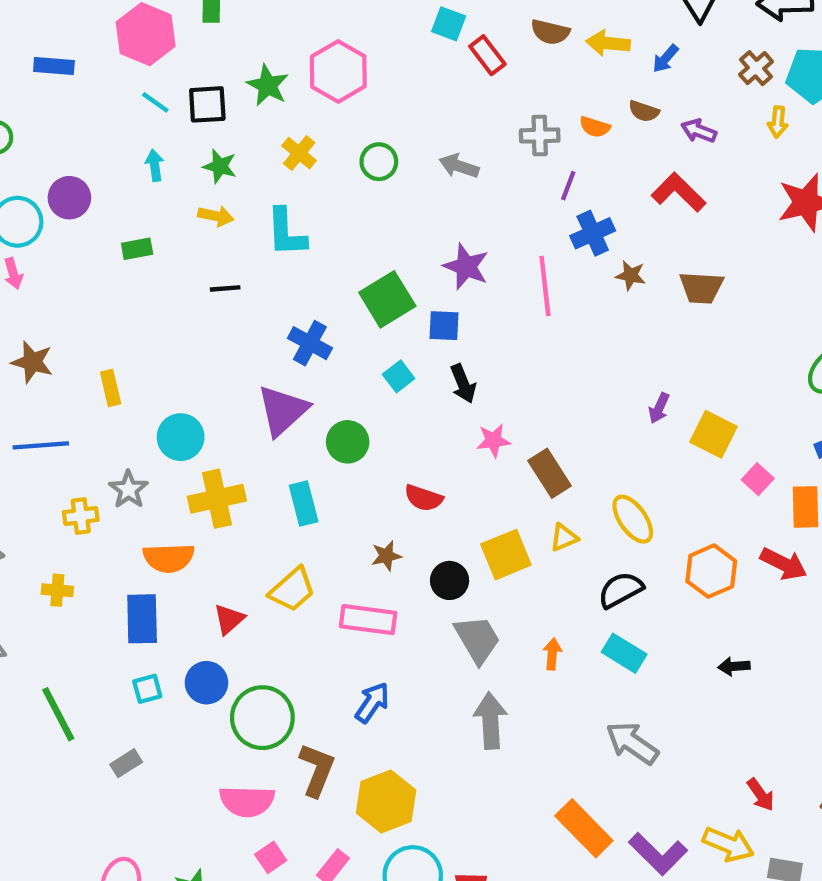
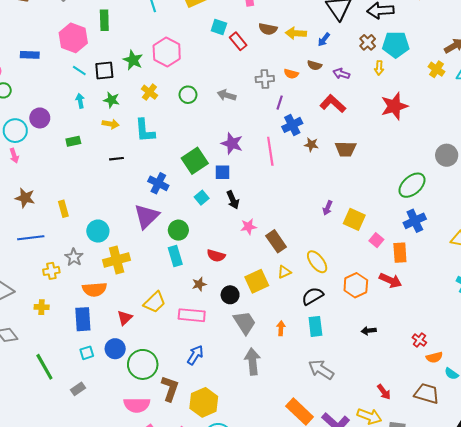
cyan rectangle: (304, 503) -> (175, 256), moved
cyan rectangle: (624, 653) -> (315, 326), turned 54

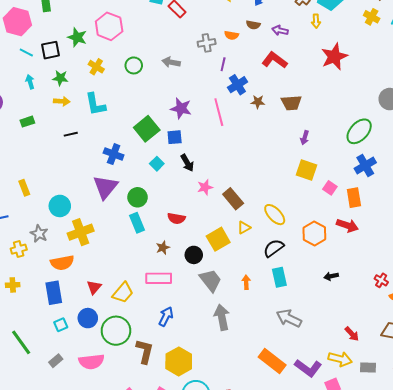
purple arrow: (328, 208) -> (305, 138), moved
yellow trapezoid: (155, 302) -> (123, 293), moved
pink semicircle: (137, 405) -> (91, 362), moved

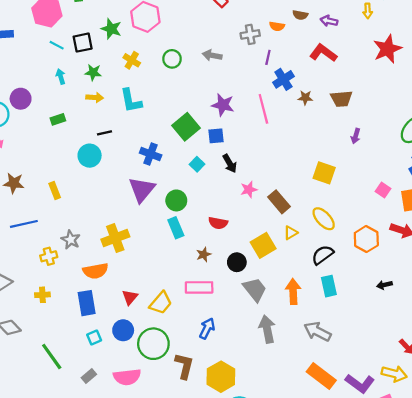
yellow square: (307, 170) -> (324, 173), moved
cyan circle: (60, 206) -> (90, 156), moved
orange arrow: (246, 282) -> (293, 292), size x1.6
gray arrow: (289, 318) -> (317, 332), moved

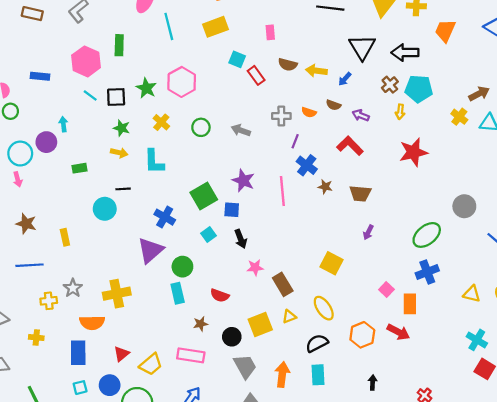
cyan arrow: (61, 77) -> (63, 124), moved
blue cross: (283, 79) -> (307, 165), turned -30
black arrow: (384, 285) -> (373, 383), turned 96

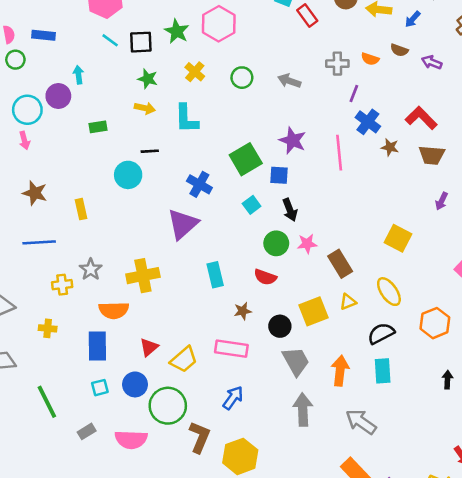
blue rectangle: (40, 76) -> (44, 35), moved
red L-shape: (350, 146) -> (421, 118), moved
green circle: (182, 267) -> (276, 243), moved

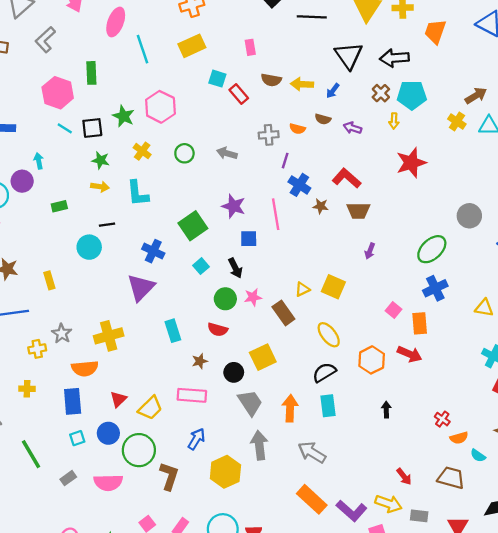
blue square: (279, 175) -> (249, 239), moved
yellow triangle: (348, 302) -> (302, 289), moved
yellow hexagon: (240, 456) -> (225, 472), moved

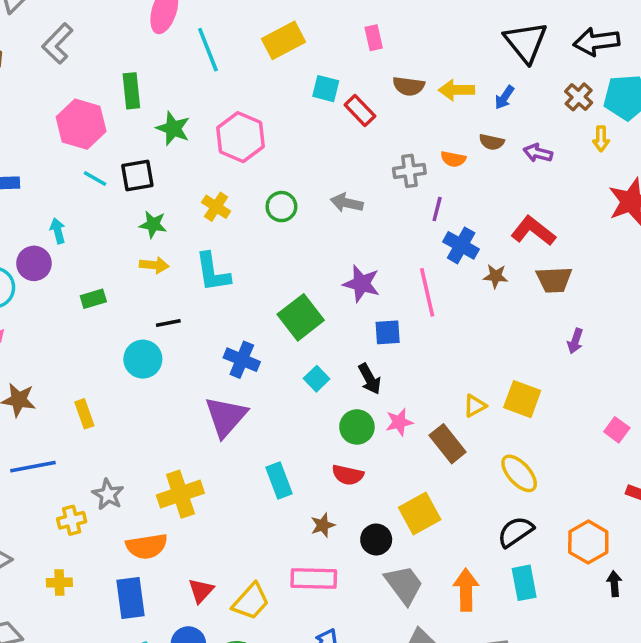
green star: (124, 116) -> (173, 128), moved
orange hexagon: (372, 360) -> (588, 542), moved

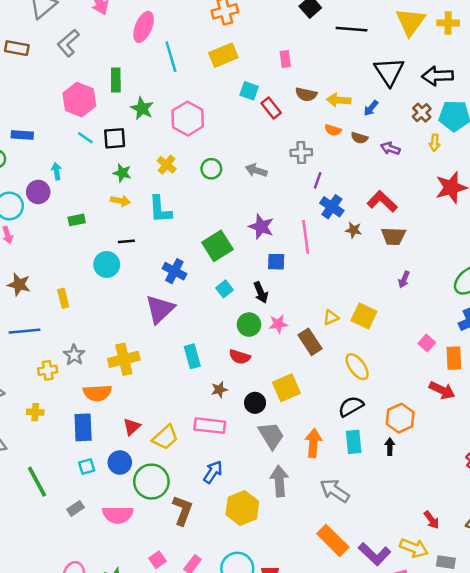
orange semicircle: (453, 159) -> (333, 130), moved
black arrow: (614, 584) -> (390, 447), moved

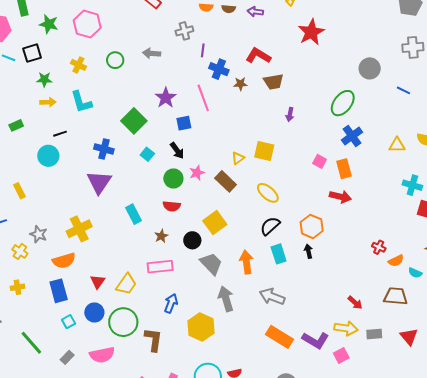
purple star: (261, 227) -> (166, 98), turned 30
yellow cross: (48, 370) -> (20, 251), turned -35

